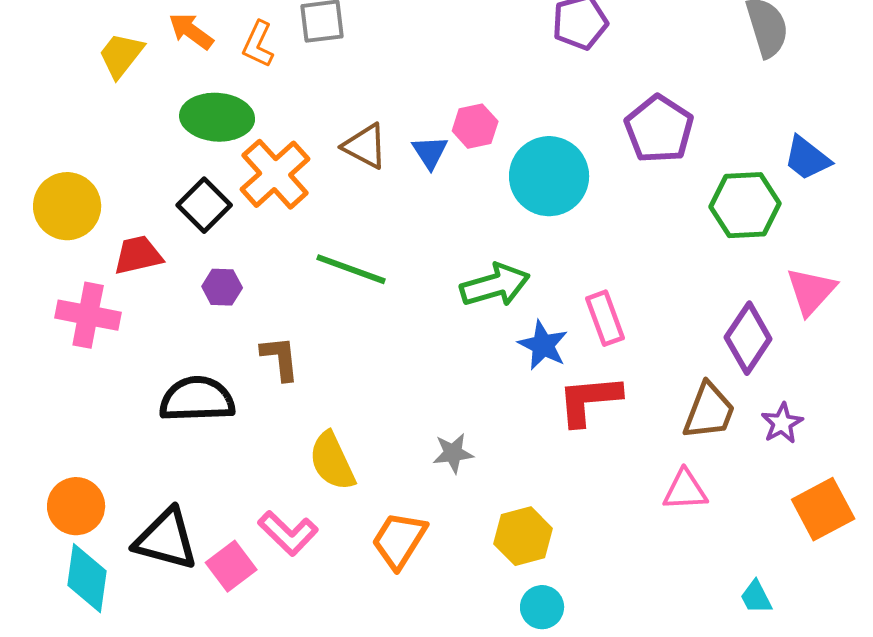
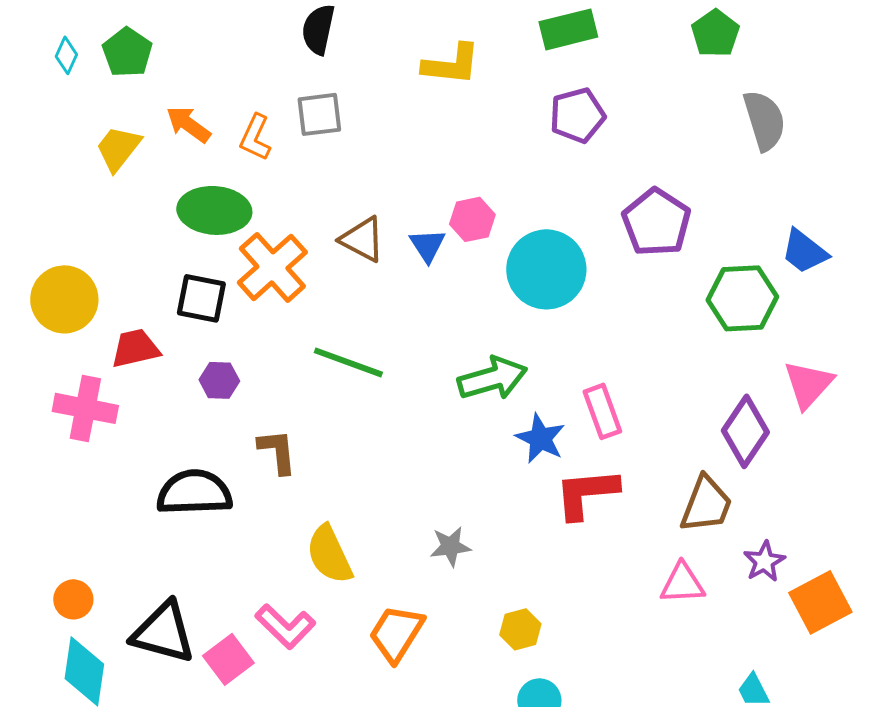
black square: (204, 205) -> (201, 298), turned -34
purple star: (782, 423) -> (764, 561), moved
orange circle: (76, 506) -> (73, 599), size x0.7
yellow hexagon: (523, 536) -> (520, 629), size x0.7

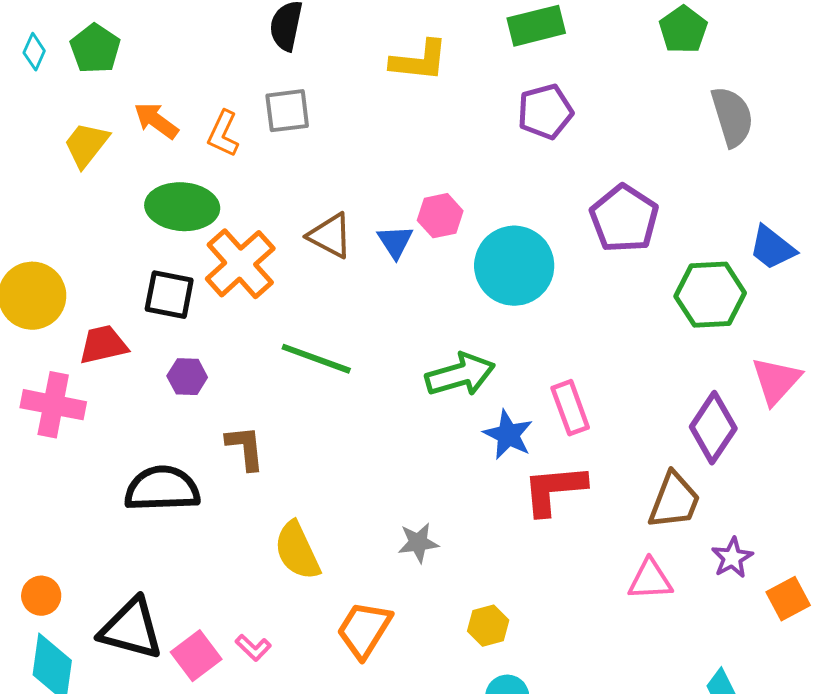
orange square: (820, 602) -> (788, 599), size x0.7
pink L-shape: (285, 626) -> (253, 648), moved, size x0.6

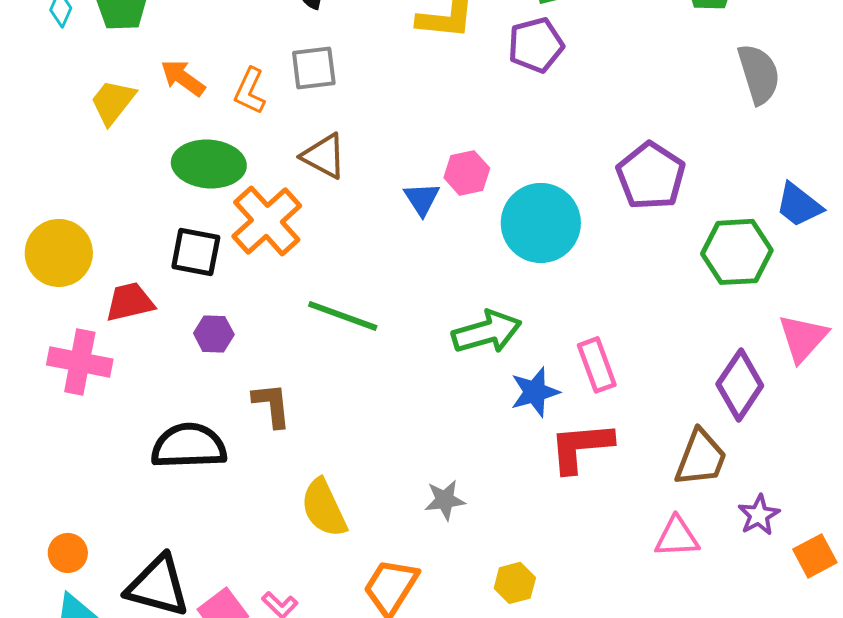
purple pentagon: (545, 112) -> (536, 45), moved
brown triangle: (330, 236) -> (324, 156), moved
blue star: (508, 435) -> (535, 392), turned 30

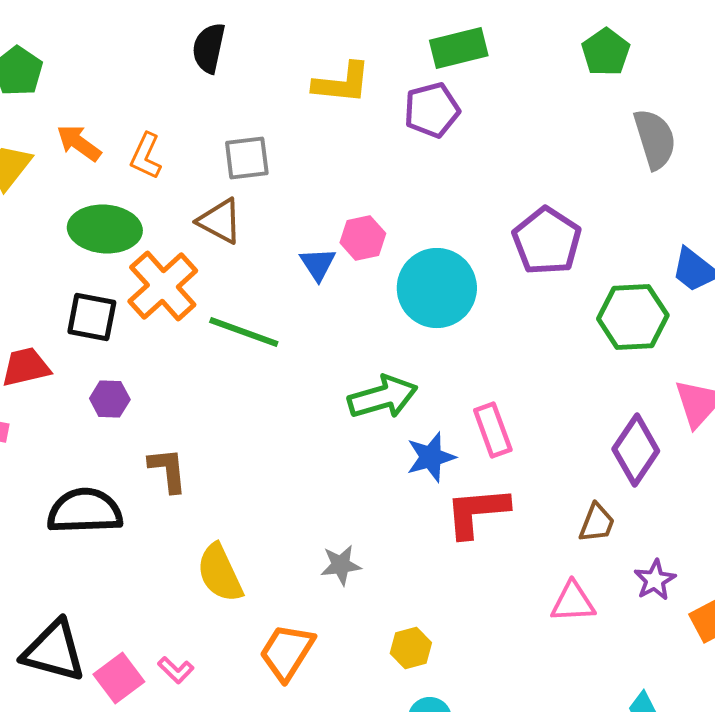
gray square: (314, 68) -> (247, 158), moved
green line: (343, 316) -> (244, 332), moved
brown trapezoid: (701, 458) -> (597, 523), size x0.7

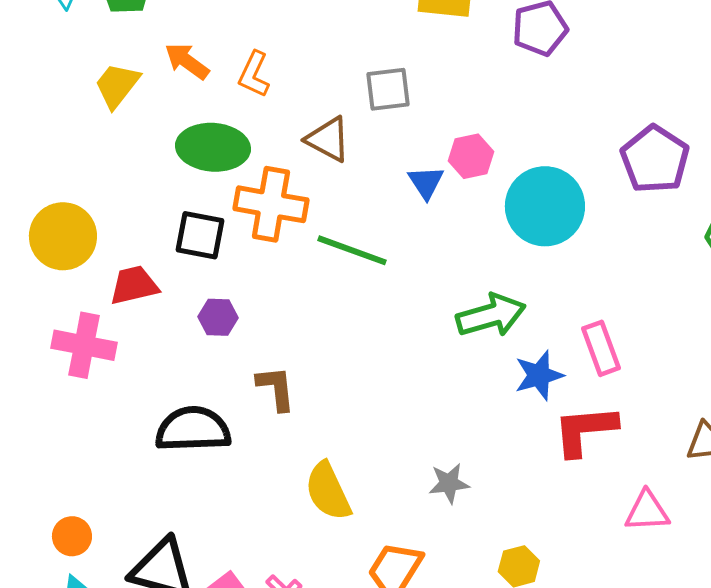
gray square: (247, 158) -> (388, 89), moved
orange cross: (163, 286) -> (271, 204), turned -38
pink triangle: (573, 602) -> (647, 511), moved

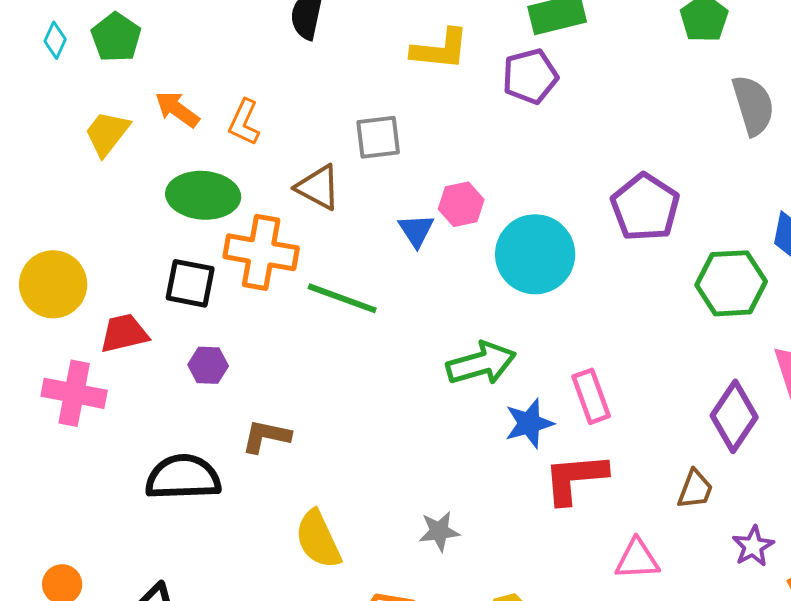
brown L-shape: (276, 388) -> (266, 436), turned -72

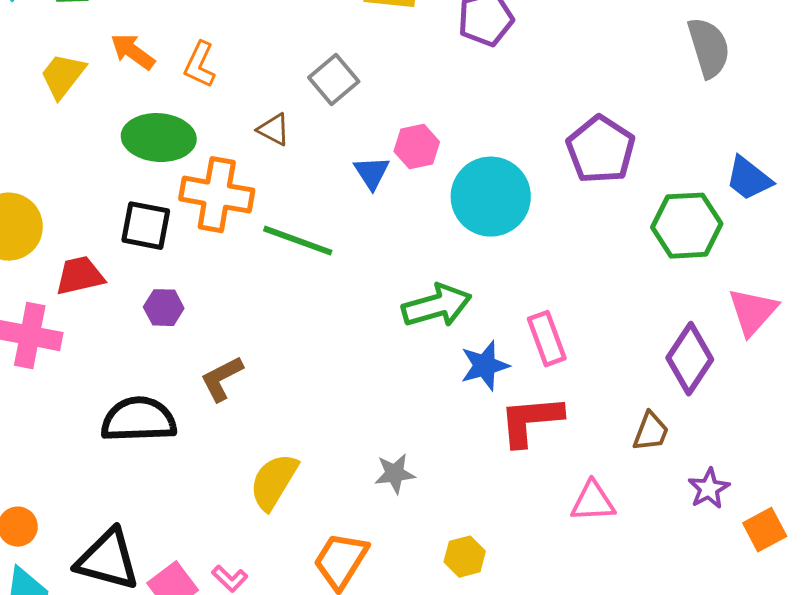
gray square: (378, 137) -> (334, 80), turned -33
brown triangle: (318, 187) -> (274, 130), size x0.7
brown L-shape: (266, 436) -> (222, 379), turned -39
yellow semicircle: (318, 539) -> (274, 482), turned 56

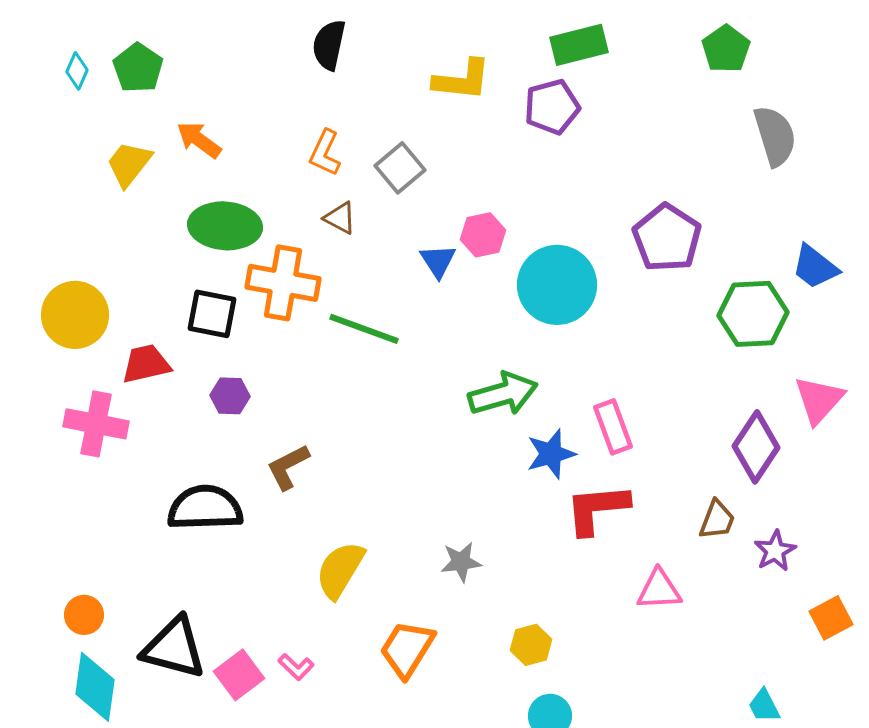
orange L-shape: (200, 65) -> (325, 153), moved
purple star: (709, 489) -> (775, 551), moved

